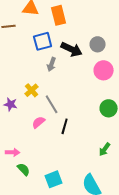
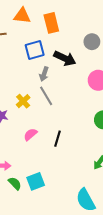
gray circle: (98, 44) -> (92, 42), moved
gray line: (52, 104) -> (46, 96), moved
cyan square: (54, 179) -> (36, 181), moved

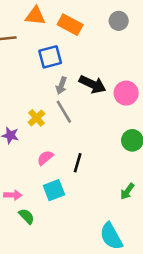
orange rectangle: (51, 23) -> (70, 25), turned -48
gray circle: (92, 42) -> (119, 21), moved
black arrow: (65, 58) -> (92, 84), moved
cyan square: (36, 181) -> (54, 190), moved

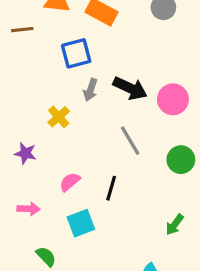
gray line: (64, 112) -> (130, 141), moved
yellow cross: (36, 118) -> (59, 117), moved
pink arrow: (13, 195) -> (29, 209), moved

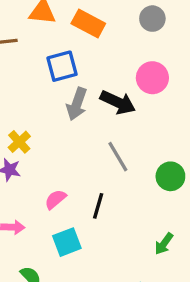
gray arrow: (90, 90) -> (77, 104), size x1.4
pink circle: (173, 99) -> (152, 78), moved
yellow cross: (59, 117) -> (19, 142), moved

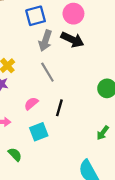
pink circle: (152, 78) -> (73, 14), moved
gray line: (118, 157) -> (47, 72), moved

